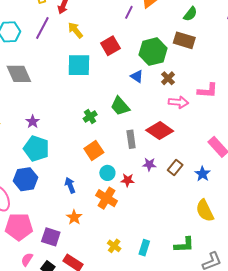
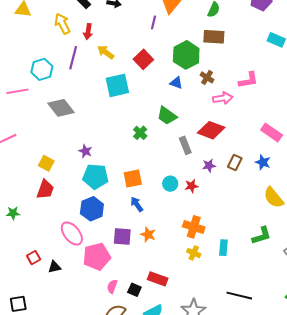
orange square: (94, 151) -> (133, 179), moved, turned 36
orange cross: (107, 198) -> (194, 227), moved
purple square: (51, 237) -> (122, 237), moved

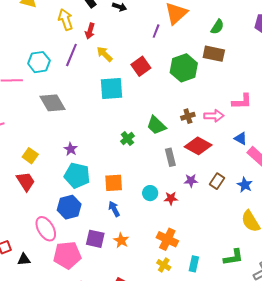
brown cross: (207, 77) -> (188, 116), moved, turned 32
blue triangle: (176, 83) -> (241, 138), moved
red trapezoid: (45, 189) -> (26, 181), turned -60

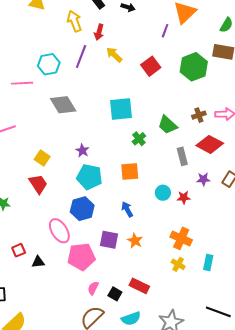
cyan square: (111, 88) -> (121, 109), moved
orange square: (114, 183) -> (130, 171), moved

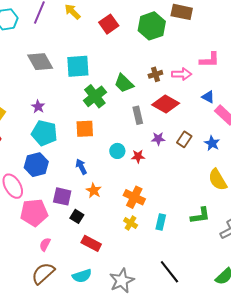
gray diamond: (63, 105) -> (40, 62), moved
green cross: (139, 139) -> (95, 96), size x1.6
orange star: (135, 241) -> (94, 190), moved
black square: (115, 294) -> (77, 216), moved
black line: (218, 312) -> (169, 272), turned 30

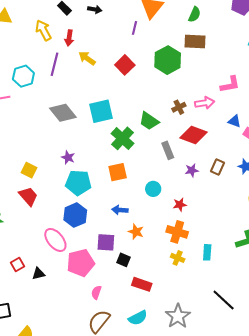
red star: (138, 156) -> (180, 205), moved
blue arrow: (81, 167) -> (120, 210), turned -49

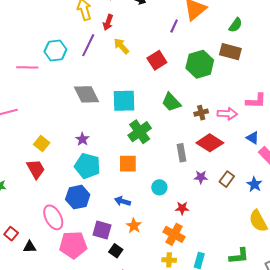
green trapezoid: (149, 121) -> (171, 102), moved
yellow cross: (178, 258) -> (169, 260), turned -32
red square: (17, 265) -> (11, 234), turned -32

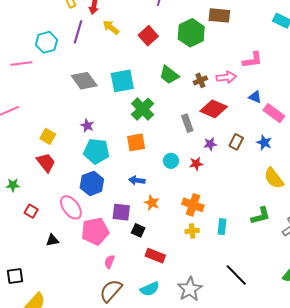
red star: (182, 208) -> (196, 164), moved
red square: (11, 234) -> (31, 211), moved

